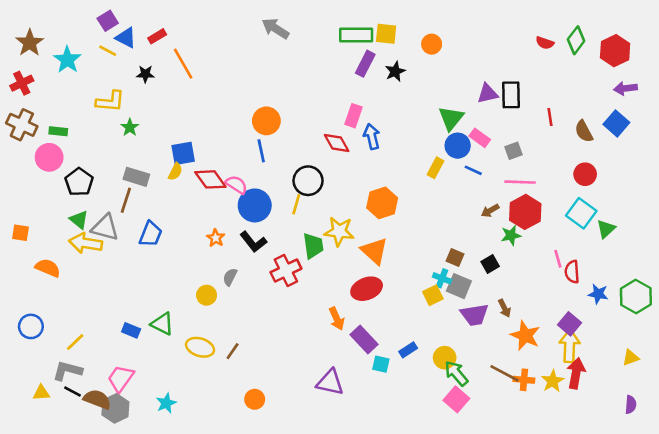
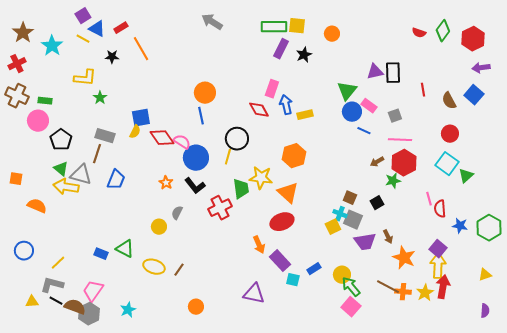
yellow rectangle: (436, 168) -> (305, 115), moved, turned 49

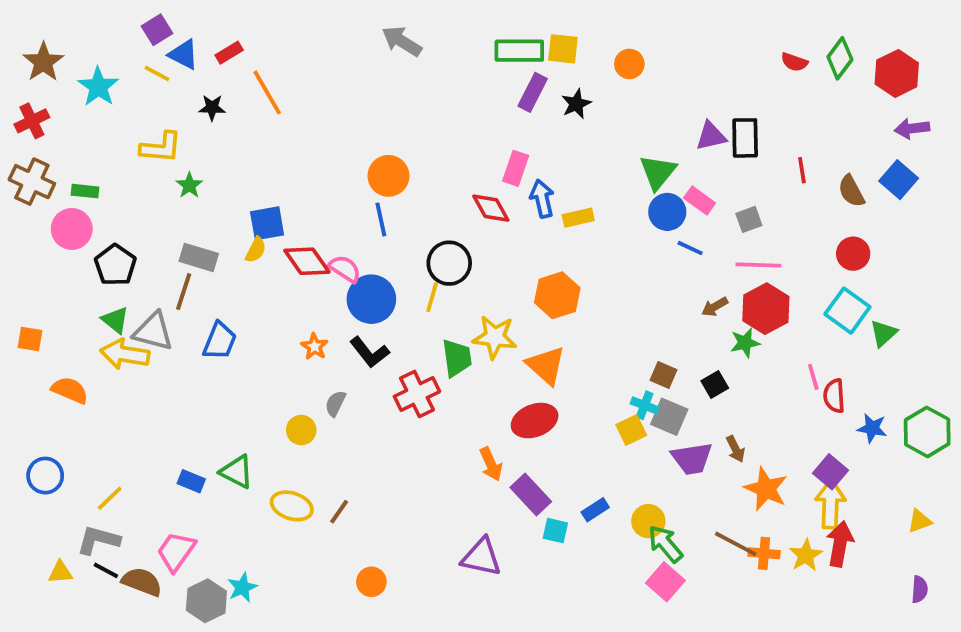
gray hexagon: (89, 314) -> (206, 601), moved

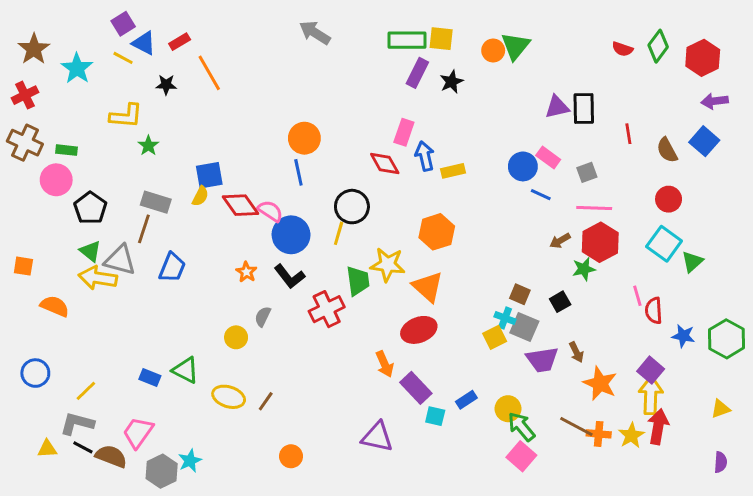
green triangle: (658, 172) -> (515, 46), moved

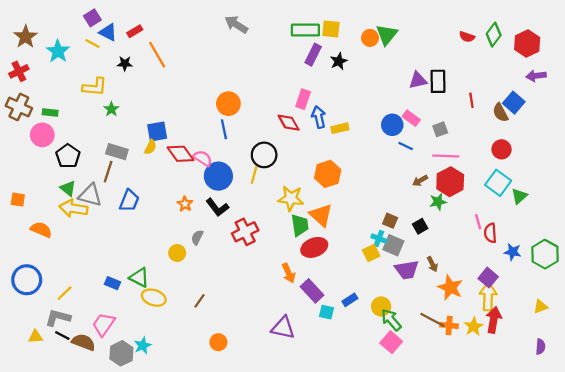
blue square: (704, 141) -> (514, 103), moved
green trapezoid: (358, 281) -> (300, 225), moved
blue circle: (35, 373) -> (27, 280), size x1.4
yellow ellipse: (229, 397) -> (154, 298), moved

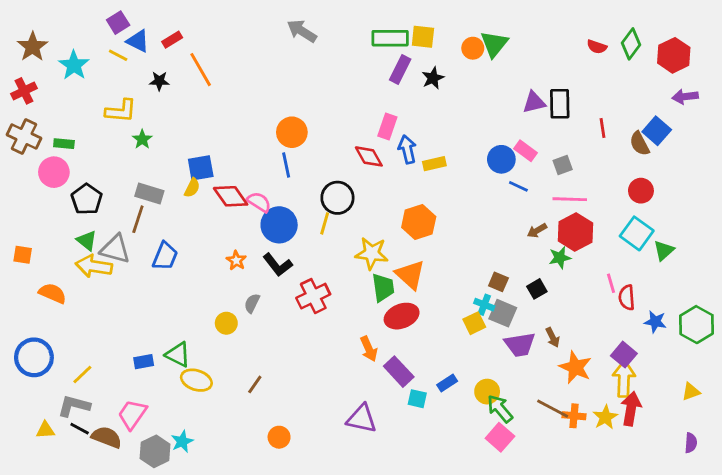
blue rectangle: (113, 283) -> (144, 362), turned -32

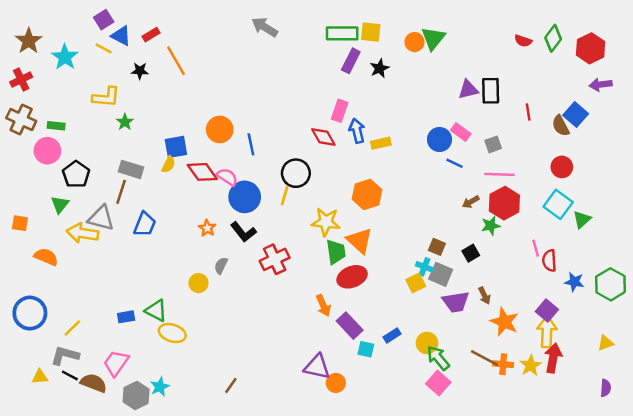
orange circle: (292, 132) -> (220, 129), moved
green triangle: (87, 241) -> (60, 204), moved, turned 30
brown line: (255, 384) -> (231, 385), moved
orange circle: (279, 437) -> (336, 383), moved

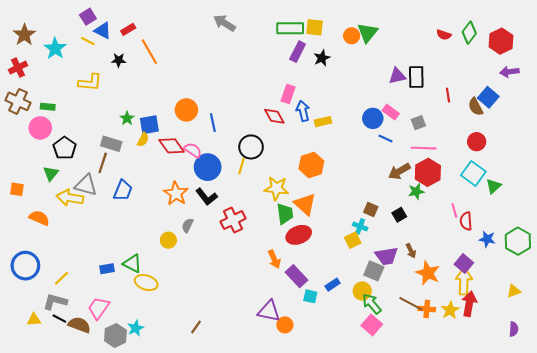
green star: (125, 122) -> (127, 118), moved
brown arrow: (471, 202) -> (399, 171), size x1.5
orange star: (207, 228) -> (176, 194), size x1.6
gray square: (441, 274) -> (374, 271), moved

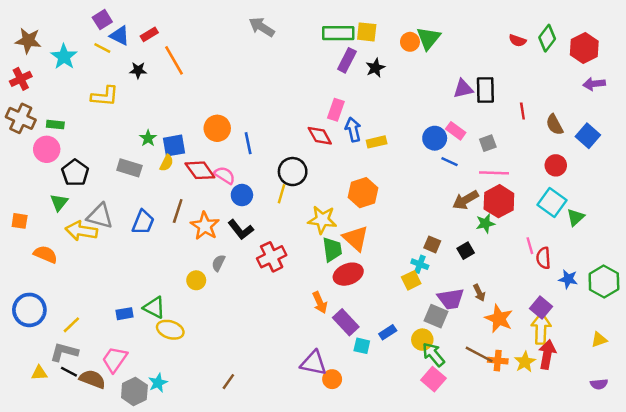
brown star: (24, 35) -> (28, 41), turned -30
blue square: (488, 97) -> (588, 136), moved
brown line: (103, 163) -> (178, 211), moved
blue circle: (208, 167) -> (242, 195), size x0.7
purple semicircle: (514, 329) -> (599, 384), turned 80

